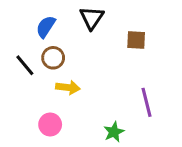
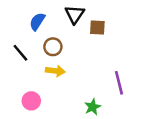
brown square: (136, 40) -> (97, 28), moved
brown circle: (53, 58) -> (53, 47), moved
pink circle: (50, 125) -> (31, 101), moved

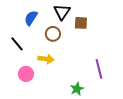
brown circle: (53, 47) -> (53, 34), moved
pink circle: (31, 101) -> (26, 74), moved

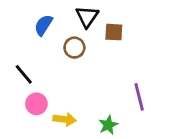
black line: (17, 44) -> (24, 74), moved
yellow arrow: (46, 59) -> (65, 119), moved

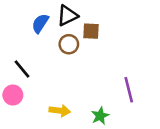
black triangle: (87, 17) -> (68, 16), moved, turned 30
brown square: (114, 32) -> (91, 31), moved
pink circle: (36, 104) -> (13, 95), moved

